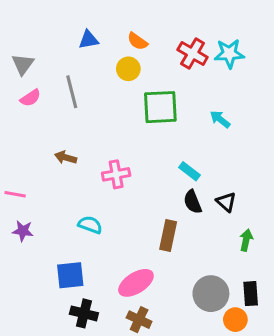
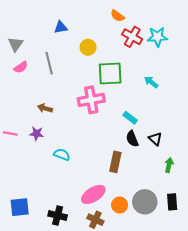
orange semicircle: (138, 41) -> (117, 16), moved
pink cross: (116, 174) -> (91, 100), moved, size x1.4
purple star: (23, 231) -> (37, 134), moved
blue square: (70, 275) -> (20, 207), moved
orange circle: (235, 320) -> (120, 205), moved

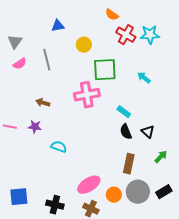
brown rectangle: (115, 162) -> (129, 164), moved
green arrow: (169, 165) -> (161, 157), turned 32
black rectangle: (172, 202) -> (164, 192), turned 63

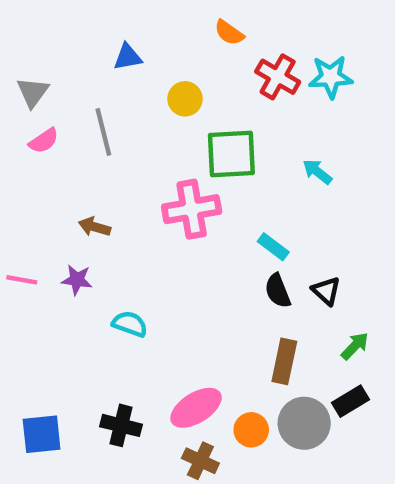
orange semicircle: (112, 15) -> (229, 33), moved
black rectangle: (164, 192) -> (350, 401), moved
black cross: (55, 205) -> (121, 425), moved

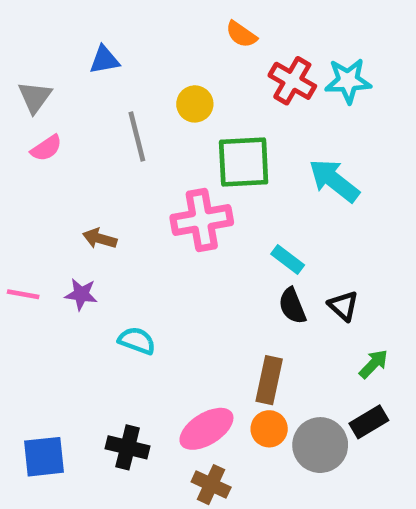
blue triangle: (128, 57) -> (104, 60), moved
gray line: (103, 132) -> (137, 136), moved
cyan arrow: (317, 172) -> (334, 181), size x1.6
brown rectangle: (284, 361) -> (269, 380), moved
orange circle: (251, 430) -> (269, 429), moved

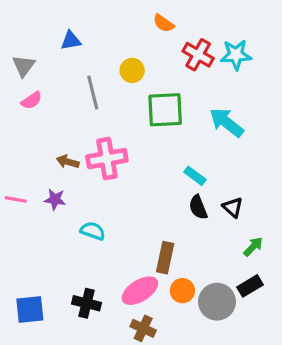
pink cross: (202, 220) -> (107, 159), moved
brown rectangle: (269, 380) -> (165, 258), moved

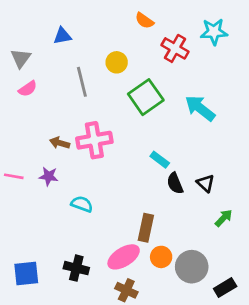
cyan star: (236, 55) -> (214, 32), moved
green square: (165, 110) -> (146, 97), turned -32
cyan rectangle: (195, 176) -> (160, 160), moved
black rectangle: (250, 286) -> (225, 288), moved

